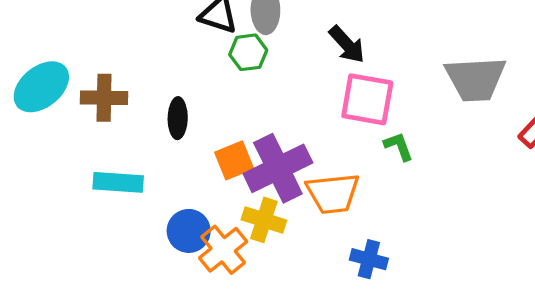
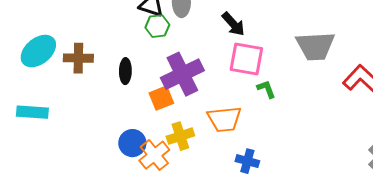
green hexagon: (248, 52) -> (157, 26), moved
purple cross: (278, 168) -> (182, 74), moved
cyan rectangle: (118, 182) -> (32, 112), moved
yellow cross: (264, 220) -> (180, 136), turned -36

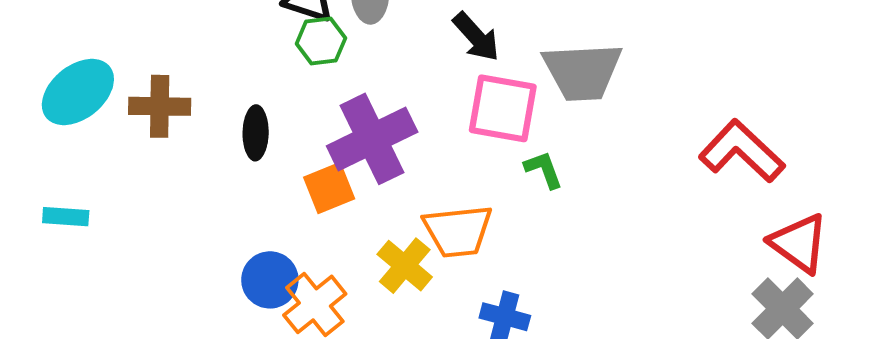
gray trapezoid: (315, 46) -> (582, 72), moved
cyan rectangle: (32, 112) -> (66, 217), size x0.7
yellow cross: (180, 136) -> (405, 266), moved, turned -32

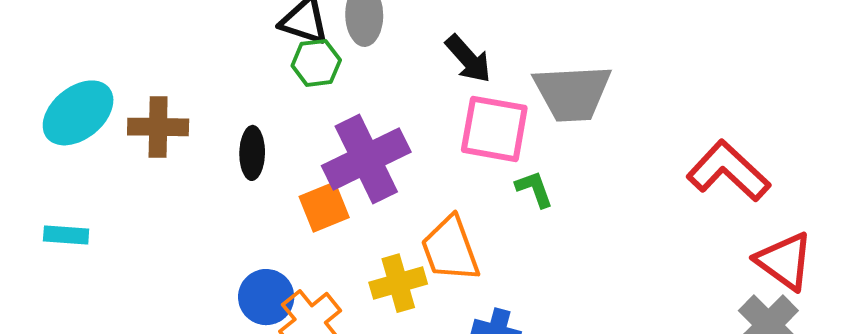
orange trapezoid: (458, 231) -> (450, 249), turned 76
yellow cross: (405, 266) -> (398, 283), turned 34

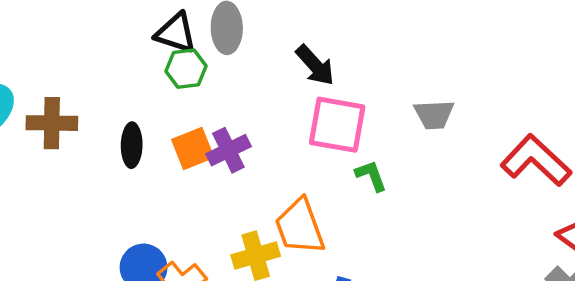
gray trapezoid: (572, 93) -> (434, 115), moved, size x0.6
purple cross: (366, 159) -> (228, 150), size x0.6
orange square: (324, 207) -> (193, 149), moved

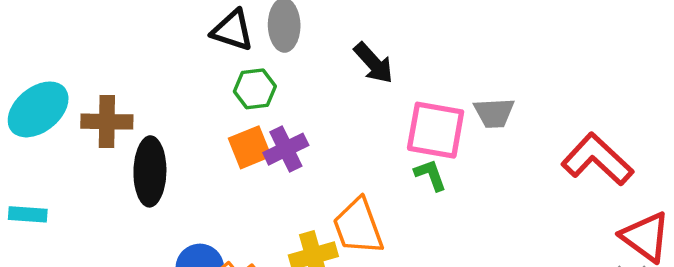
green hexagon: (186, 69) -> (255, 89), moved
pink square: (337, 125) -> (436, 130), moved
black ellipse: (132, 145) -> (150, 171), moved, size x1.5

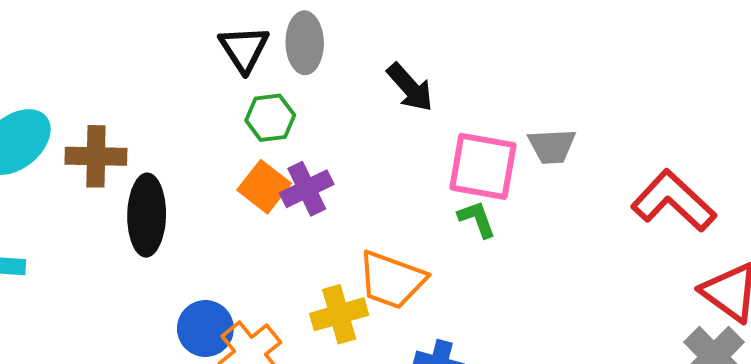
black triangle: (233, 30) -> (244, 49), turned 39
orange square: (250, 147) -> (264, 187), turned -30
orange trapezoid: (358, 226) -> (392, 280), turned -50

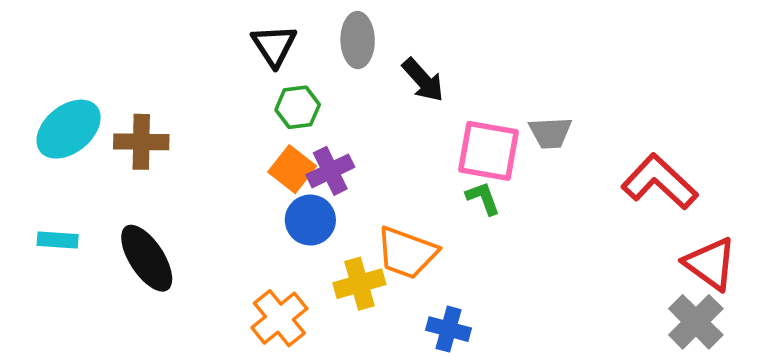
gray ellipse: (305, 43) -> (358, 40), moved
black ellipse: (147, 215) -> (147, 258), moved, turned -34
blue circle: (205, 329) -> (310, 220), moved

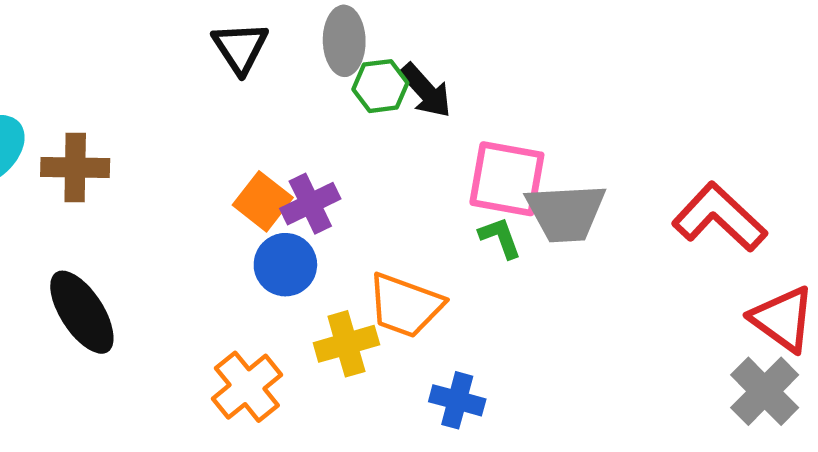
green hexagon: (298, 107) -> (380, 86), moved
gray trapezoid: (550, 133) -> (566, 213), moved, size x1.5

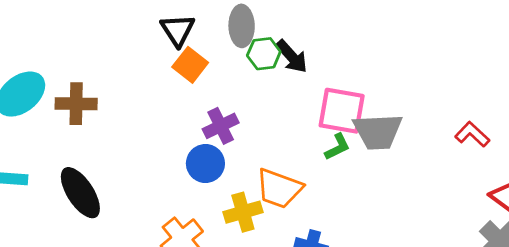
orange square: (263, 201) -> (190, 65), moved
red L-shape: (719, 217) -> (472, 134), size x0.6
green L-shape: (500, 238) -> (337, 147), turned 84

